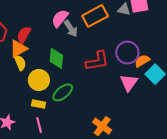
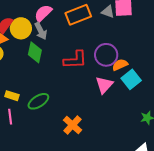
gray arrow: (71, 29) -> (41, 31), moved
yellow circle: (39, 80) -> (21, 28), moved
green ellipse: (63, 92) -> (38, 101), moved

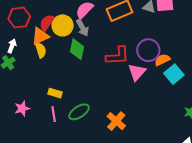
pink triangle: (104, 85) -> (137, 72), moved
green ellipse: (38, 101) -> (79, 112), moved

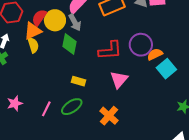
pink triangle: (137, 72) -> (119, 80), moved
yellow rectangle: (55, 93) -> (79, 81), moved
pink line: (54, 114) -> (46, 109), turned 35

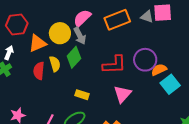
red semicircle: (39, 18) -> (39, 71), moved, turned -30
green diamond: (69, 44) -> (74, 57), turned 30
yellow semicircle: (33, 45) -> (55, 64), moved

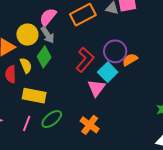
red L-shape: (114, 65) -> (85, 60), turned -40
cyan square: (170, 84) -> (108, 72), moved
yellow rectangle: (82, 95) -> (34, 96), moved, size x1.6

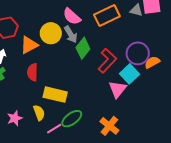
pink semicircle: (48, 17) -> (72, 16), turned -90
green diamond: (44, 57) -> (83, 48), moved
yellow semicircle: (26, 65) -> (39, 113), moved
pink line: (27, 124) -> (54, 129), moved, turned 35

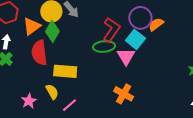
green diamond: (83, 48) -> (52, 31), moved
red semicircle: (32, 72) -> (39, 53), size x1.4
green ellipse: (72, 119) -> (104, 47), moved, turned 40

